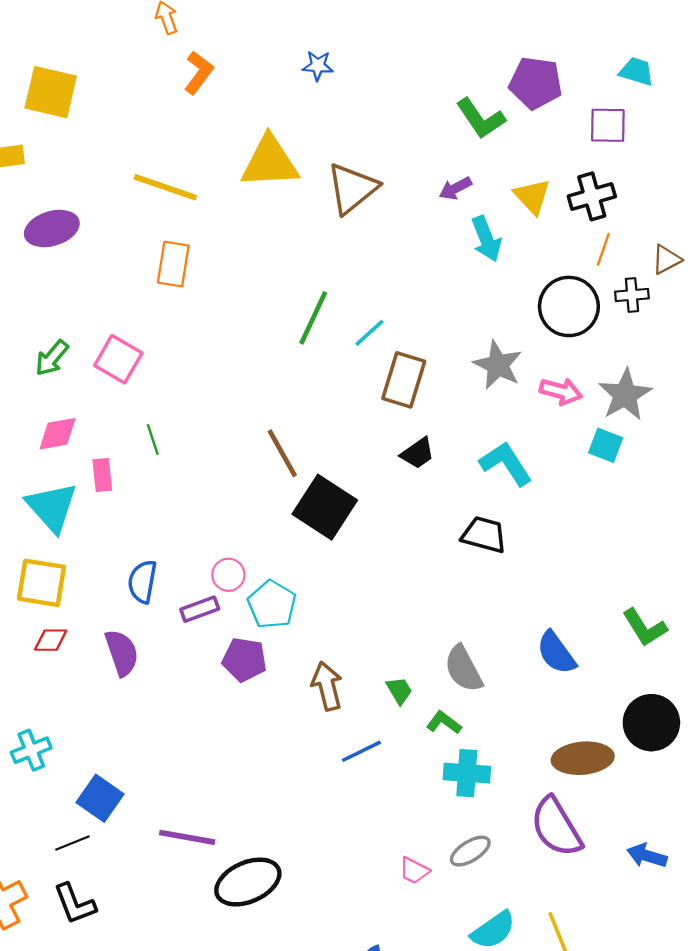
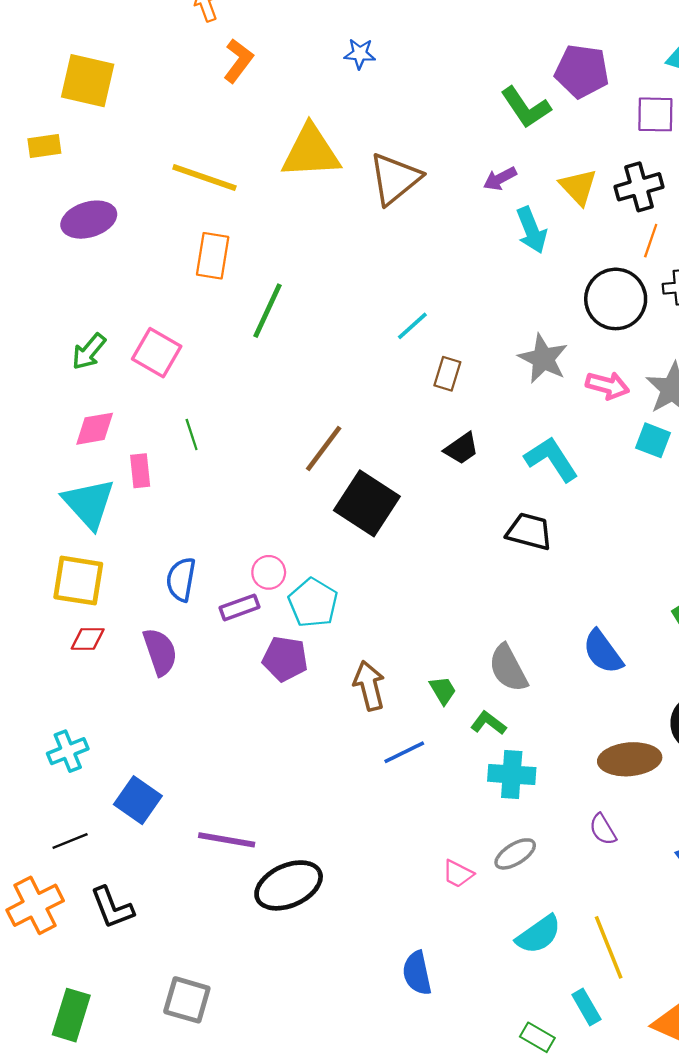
green line: (313, 318) -> (268, 311), moved
brown rectangle: (404, 380) -> (447, 374), size x0.6
brown line: (282, 453) -> (324, 449), turned 66
purple semicircle: (556, 827) -> (603, 829), size x0.5
black line: (72, 843) -> (70, 841), moved

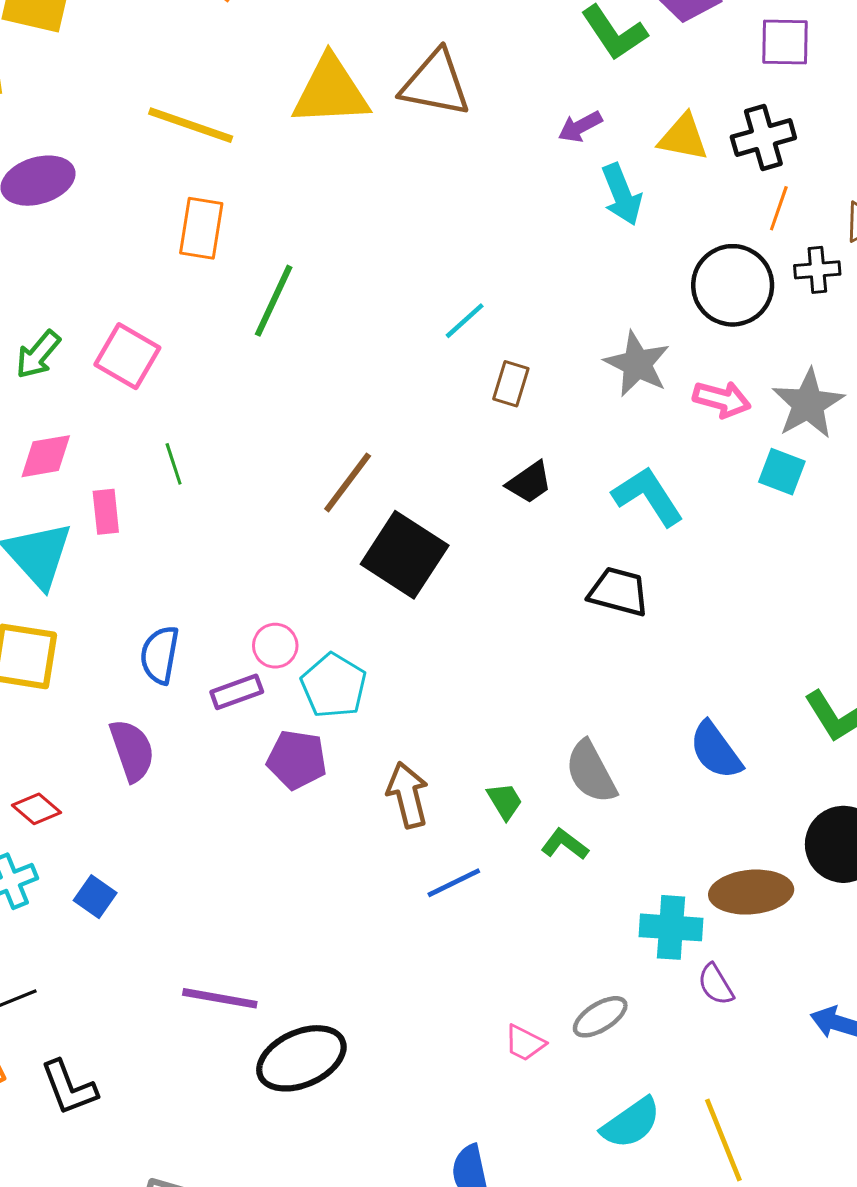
brown triangle: (395, 179) -> (435, 84), moved, turned 50
yellow triangle: (578, 187) -> (683, 137), turned -36
red diamond: (88, 639) -> (37, 809), moved, turned 40
cyan cross: (512, 774) -> (671, 927), moved
blue square: (138, 800) -> (95, 897), moved, size x0.7

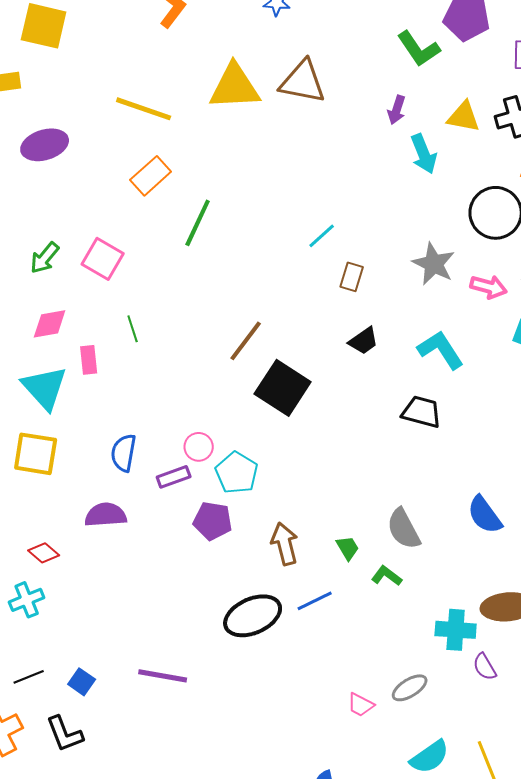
purple arrow: (580, 127) -> (397, 110), turned -44
orange rectangle: (201, 228) -> (151, 176), turned 39
purple semicircle: (132, 750) -> (106, 515), turned -75
blue square: (95, 897) -> (82, 682), moved
black ellipse: (301, 1058) -> (253, 616), moved

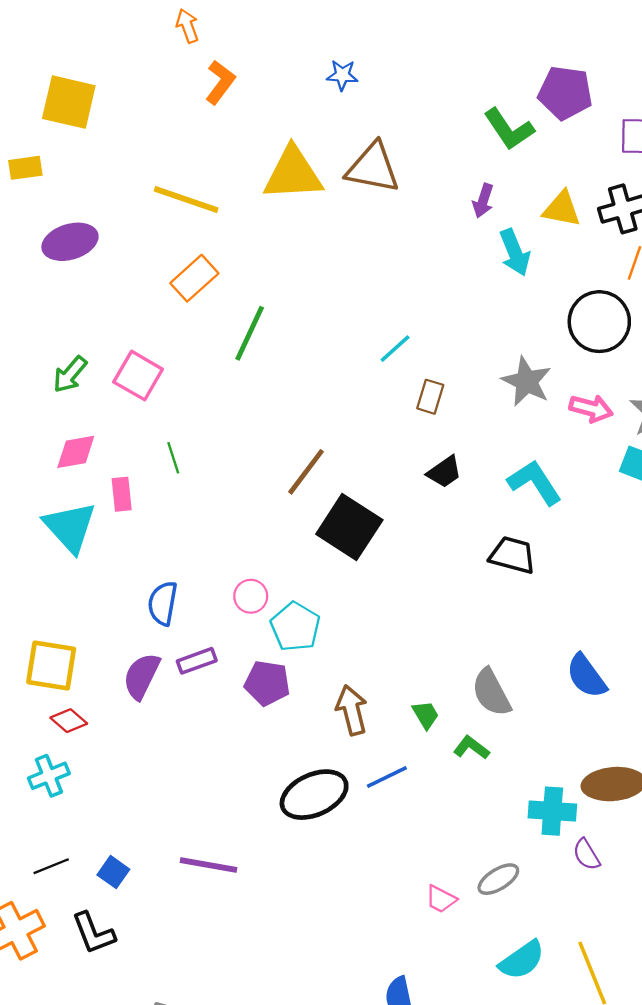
yellow square: (36, 454) -> (51, 665), moved
purple rectangle: (174, 477) -> (197, 661), moved
purple semicircle: (106, 515) -> (142, 676), turned -60

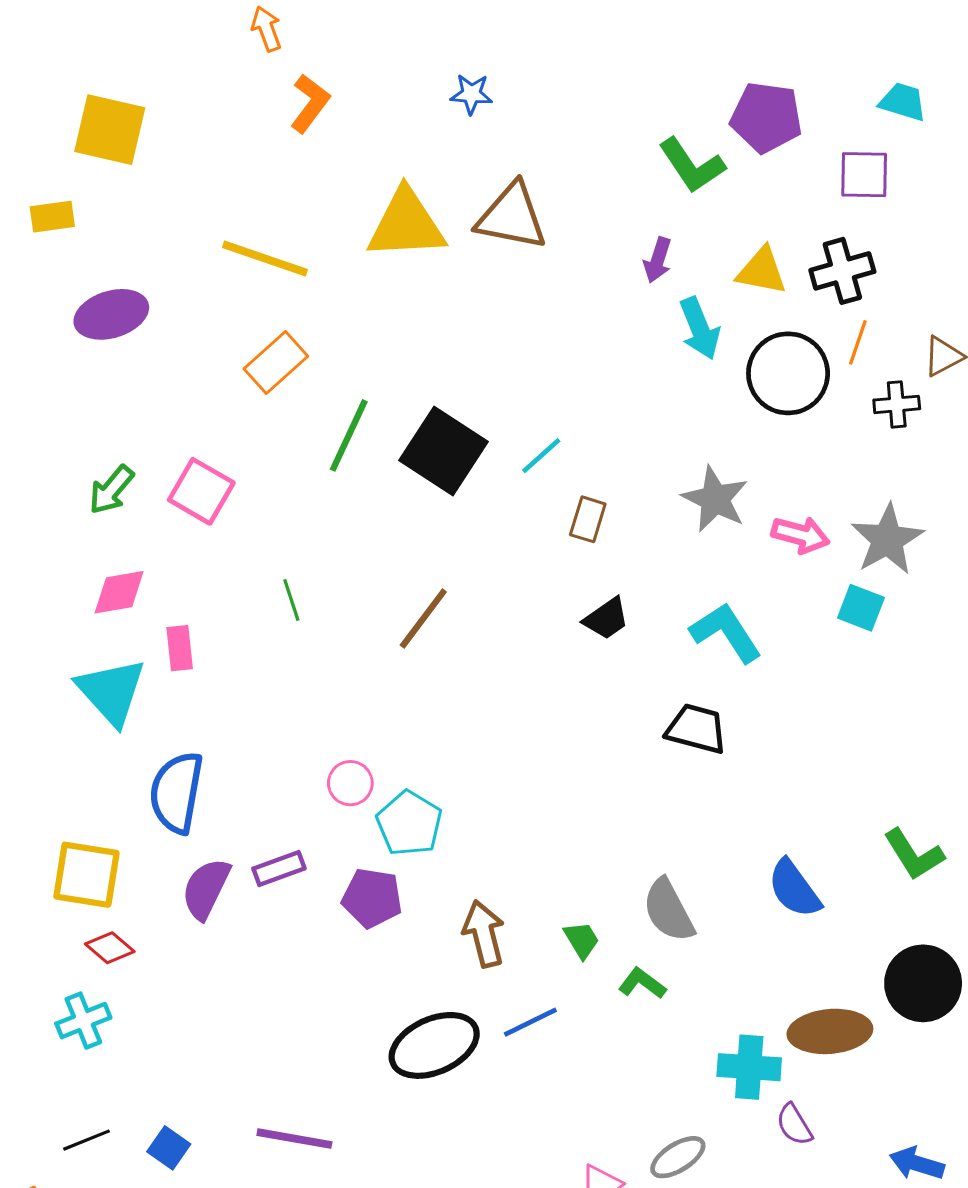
black circle: (599, 322) -> (788, 373), moved
green line: (173, 458) -> (291, 600), moved
black square: (349, 527) -> (443, 451), moved
blue semicircle: (163, 603) -> (176, 792), moved, size x1.4

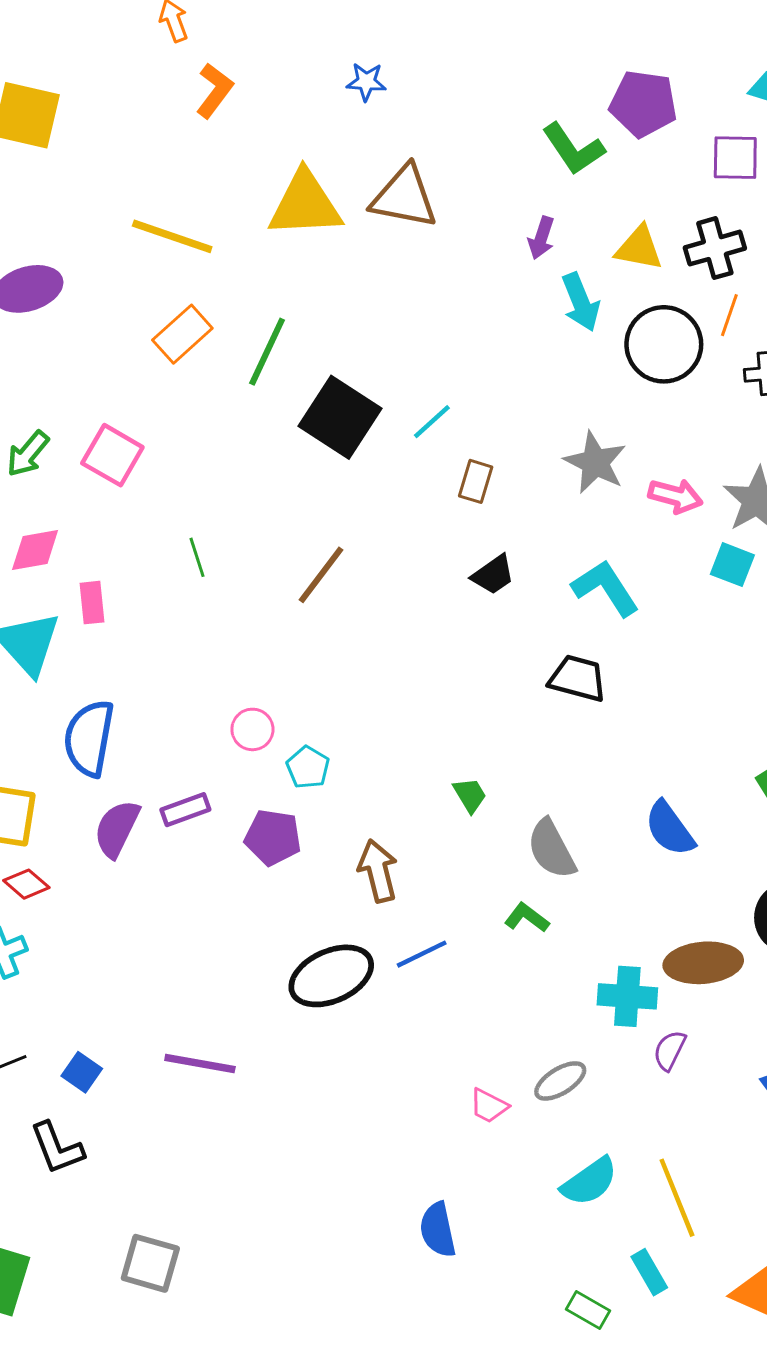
green line: (349, 435) -> (267, 352), moved
cyan pentagon: (409, 823) -> (308, 767), size x0.7
green trapezoid: (582, 940) -> (470, 795), moved
purple semicircle: (794, 1125) -> (670, 1050), turned 57

